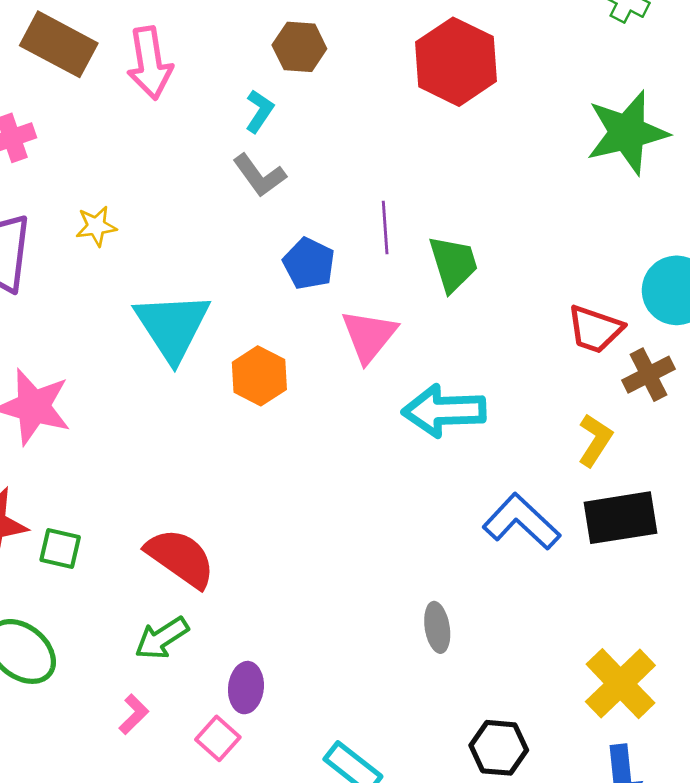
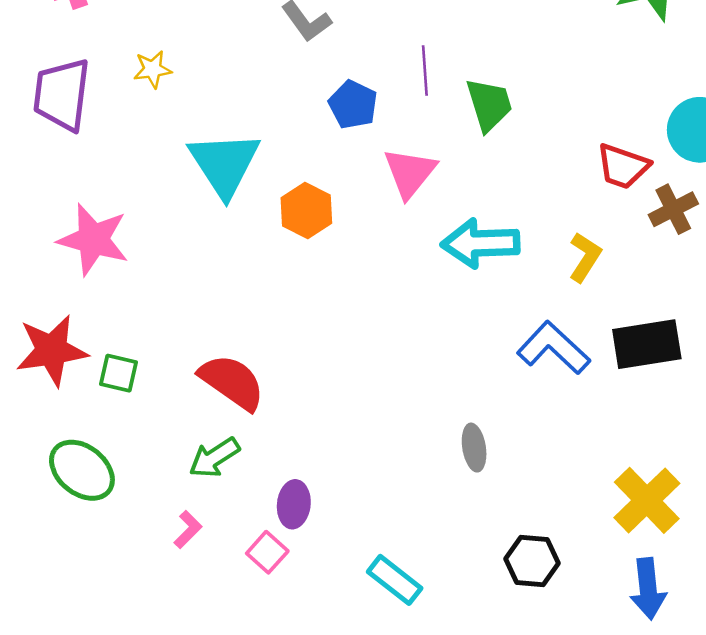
yellow L-shape: (595, 440) -> (585, 257), moved

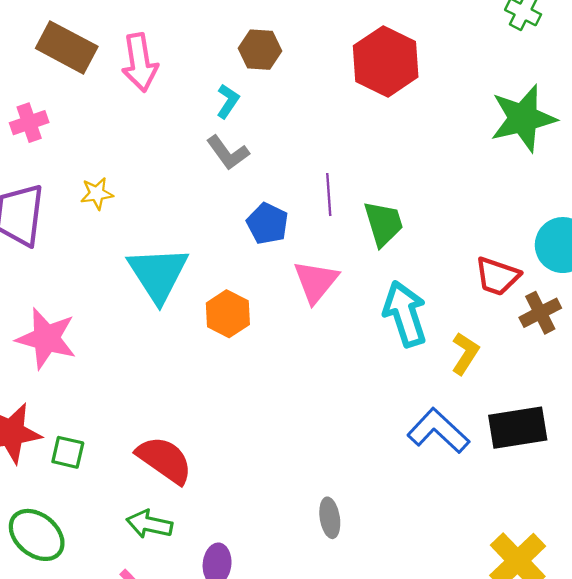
cyan arrow: (480, 243) -> (405, 314), moved, turned 74
gray ellipse: (474, 448) -> (330, 518), moved
green arrow: (214, 458) -> (149, 524), turned 45

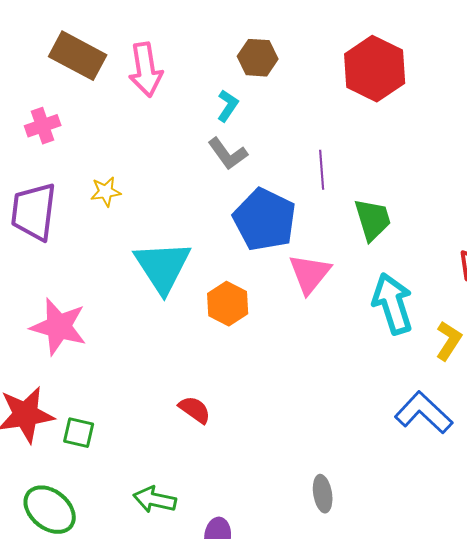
purple line: (329, 195) -> (322, 170), moved
blue pentagon: (268, 224) -> (265, 220), size x1.6
red semicircle: (164, 460) -> (195, 410), moved, size x0.6

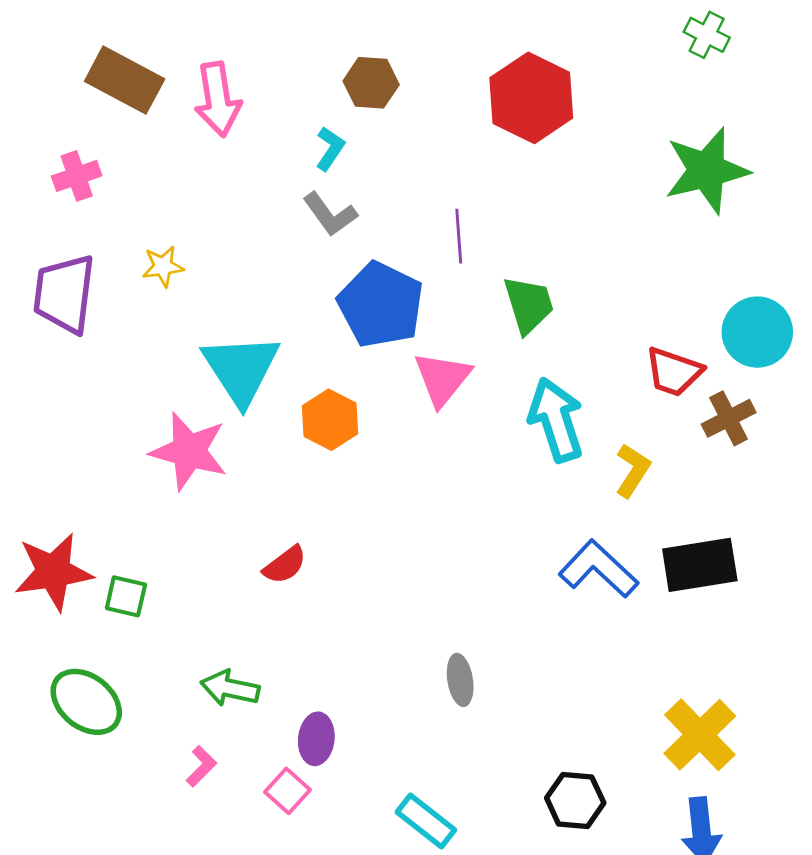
pink star: (59, 327) -> (189, 451), moved
red semicircle: (195, 410) -> (285, 565), turned 108

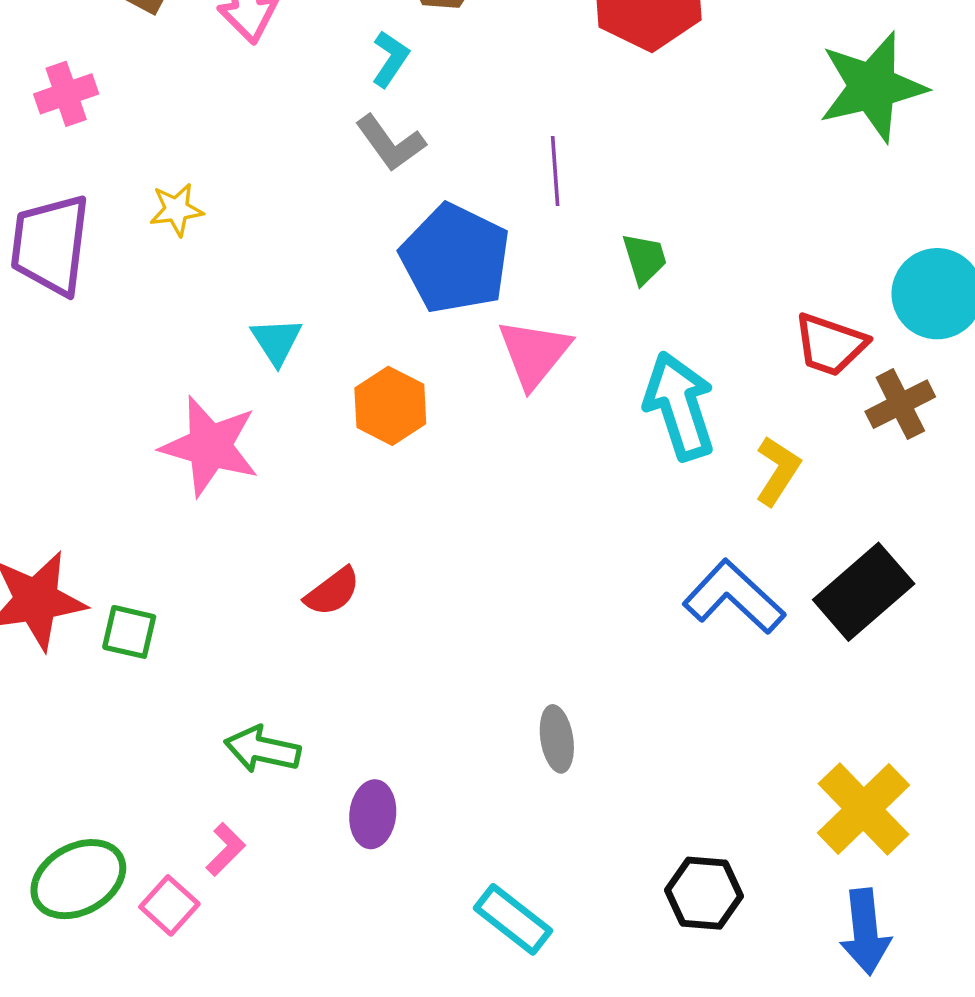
green trapezoid: (529, 305) -> (644, 259), size x0.7
cyan triangle: (241, 369) -> (276, 341), size x0.5
black rectangle: (700, 565) -> (864, 592), turned -32
green ellipse: (86, 702) -> (78, 879), moved, turned -68
pink square: (288, 791) -> (169, 905), moved

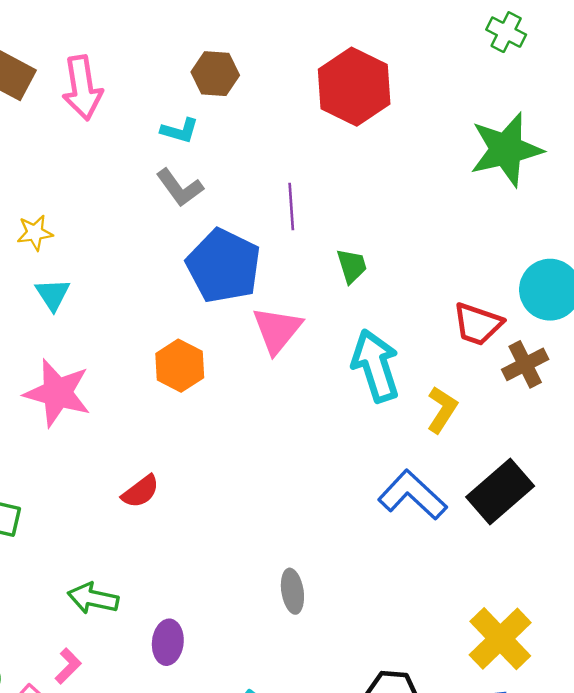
cyan L-shape: (390, 59) -> (180, 131), turned 72
cyan triangle: (276, 341) -> (53, 294), moved

